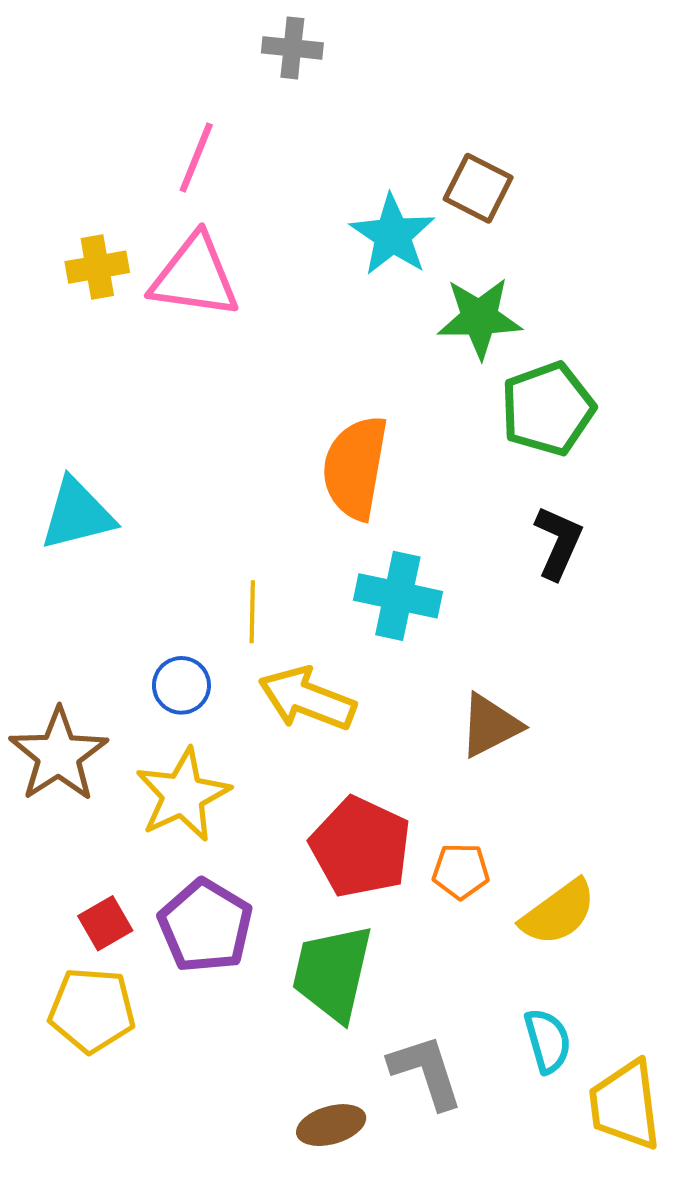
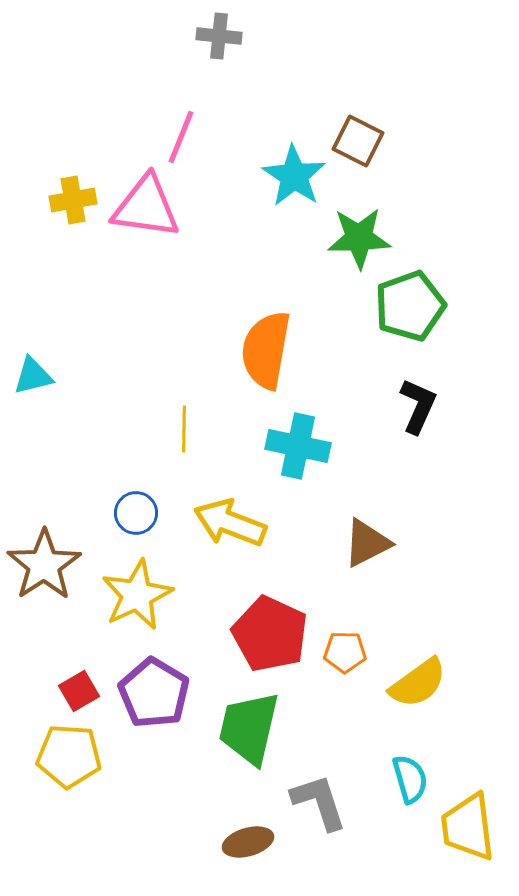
pink line: (196, 157) -> (181, 137), moved
cyan triangle: (77, 514) -> (33, 376), moved, size x0.7
yellow line: (252, 612) -> (184, 429), moved

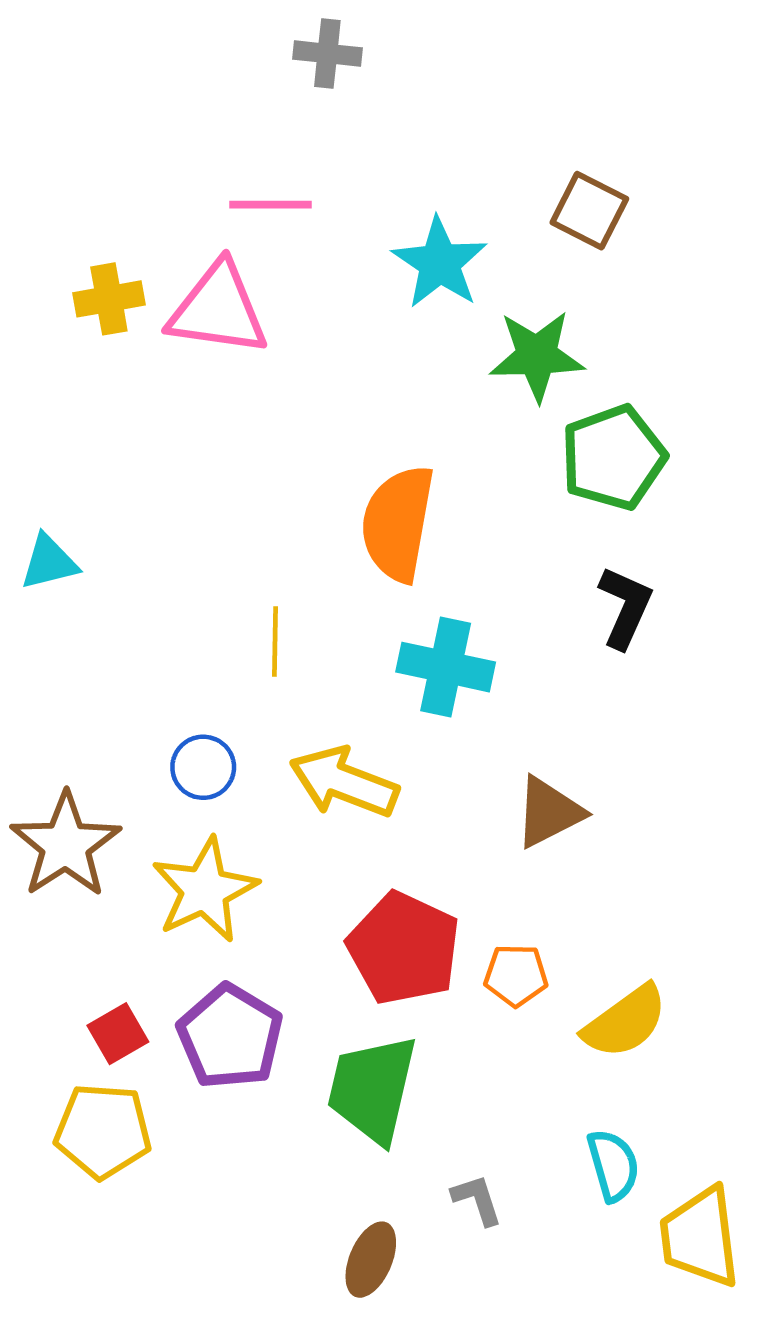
pink line: (181, 137) -> (271, 205), turned 68
brown square: (358, 141) -> (589, 211), moved
gray L-shape: (319, 802) -> (477, 1200), size x0.6
brown ellipse: (248, 842) -> (371, 1260), turned -51

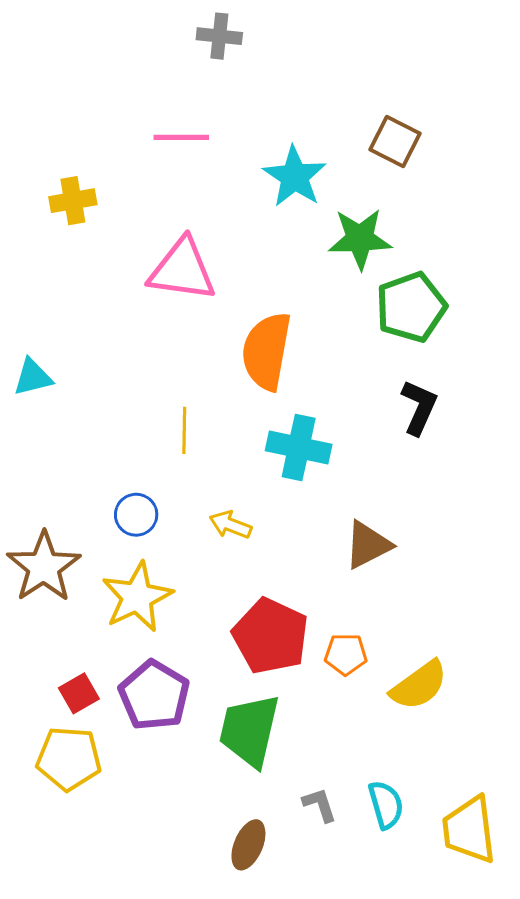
pink triangle: (218, 309) -> (182, 270), moved
yellow arrow: (344, 782) -> (230, 525), size x0.6
cyan semicircle: (613, 1165) -> (386, 805), moved

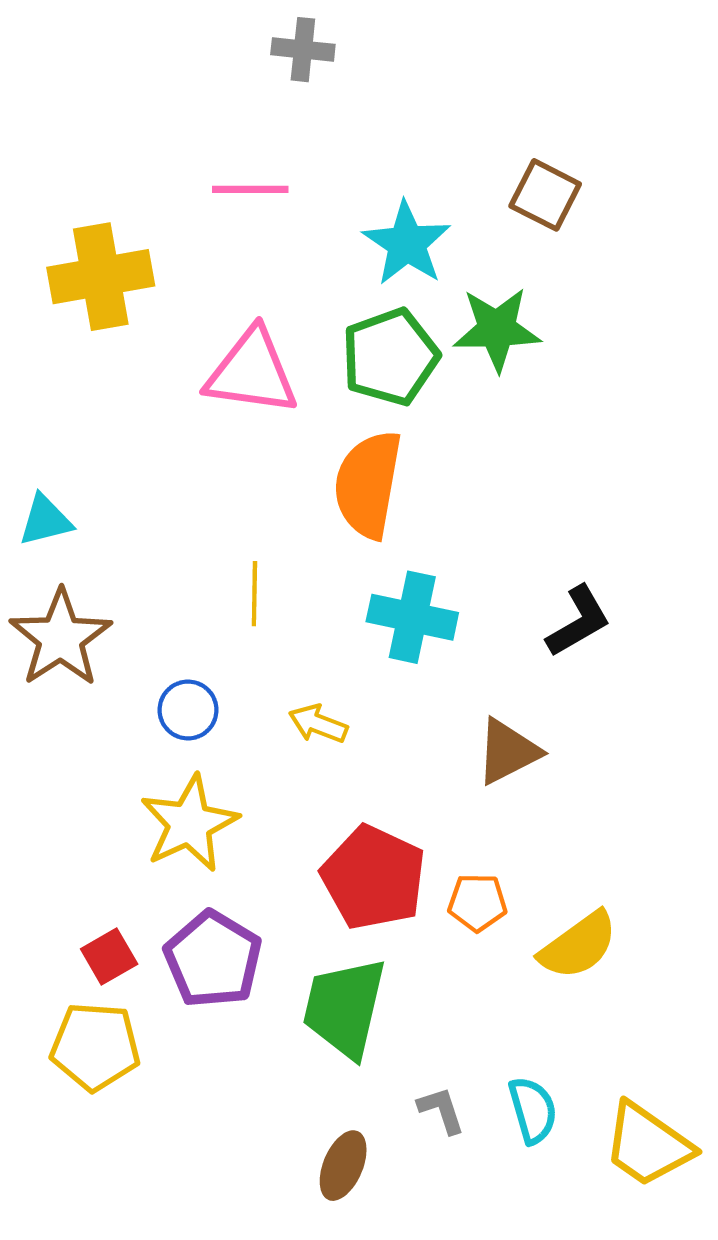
yellow cross: (73, 201) -> (101, 277), size x1.6
green pentagon: (411, 307) -> (390, 357), moved
black L-shape: (419, 407) -> (578, 621), moved, turned 36
brown star: (44, 567) -> (61, 638), moved
yellow trapezoid: (469, 830) -> (648, 1145), turned -48

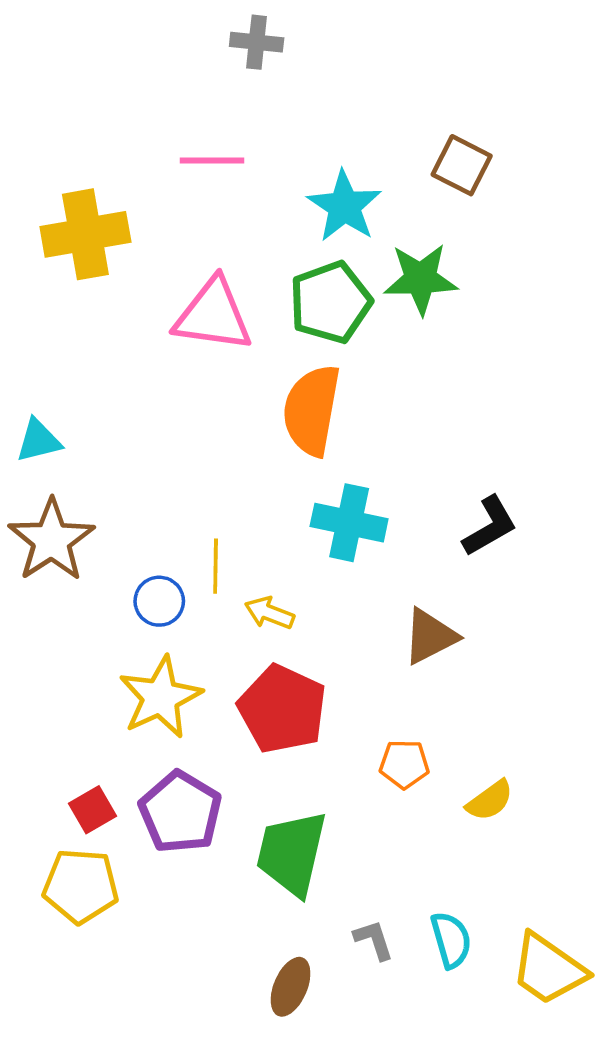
yellow line: (254, 594) -> (216, 566), moved
red pentagon: (374, 878) -> (282, 709), moved
yellow semicircle: (578, 945) -> (490, 800), size x0.7

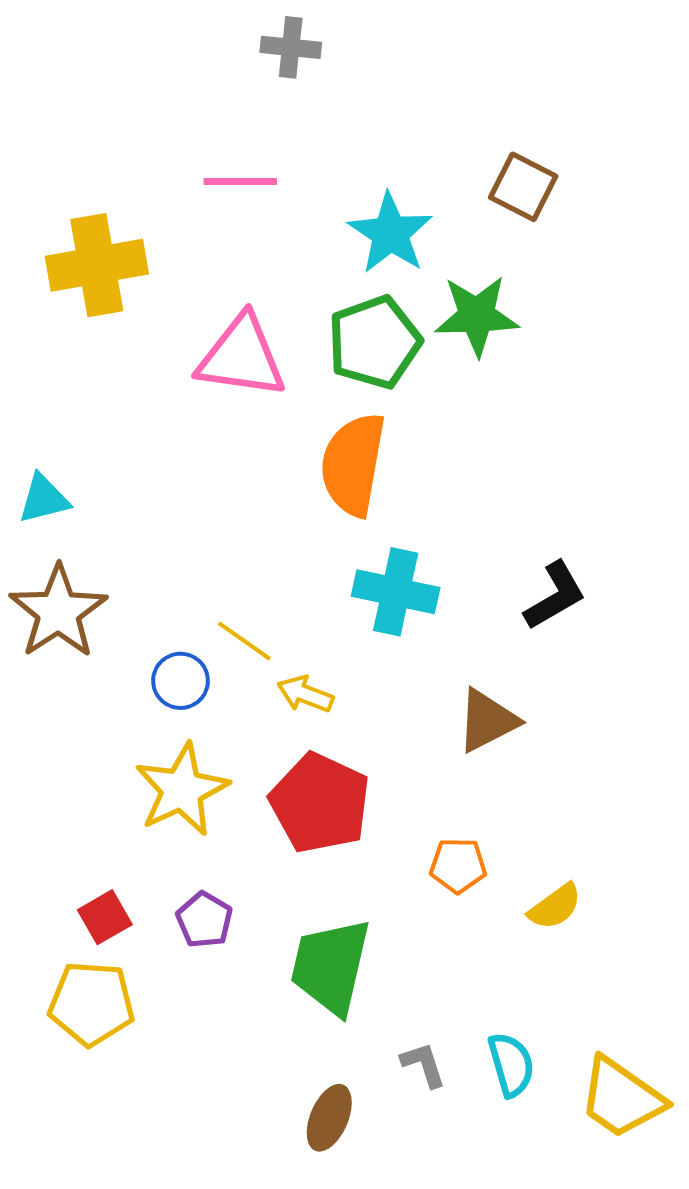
yellow line: (216, 566) -> (244, 641), turned -56
purple pentagon: (180, 812) -> (204, 920), size x0.6

